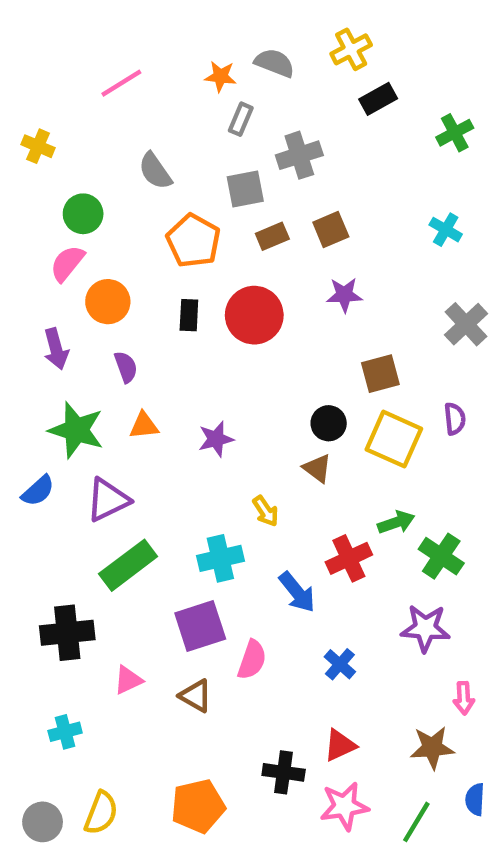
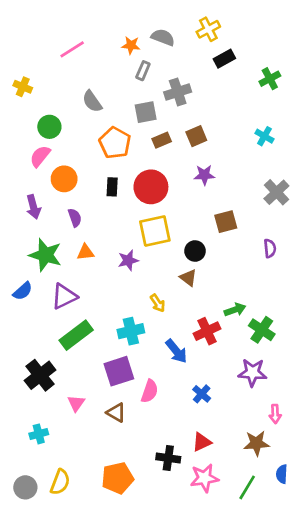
yellow square: (394, 439) -> (155, 231), moved, turned -36
black cross: (67, 633) -> (40, 375), turned -32
pink triangle: (128, 680) -> (76, 403), turned -30

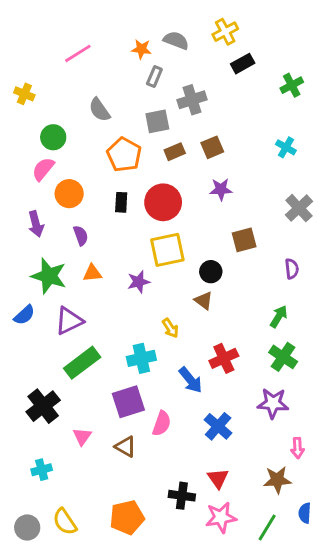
green arrow: (235, 310) -> (279, 316), moved, turned -40
blue cross: (202, 394) -> (218, 426), size x1.4
red triangle: (202, 442) -> (218, 478), turned -40
yellow semicircle: (60, 482) -> (65, 522), turned 125

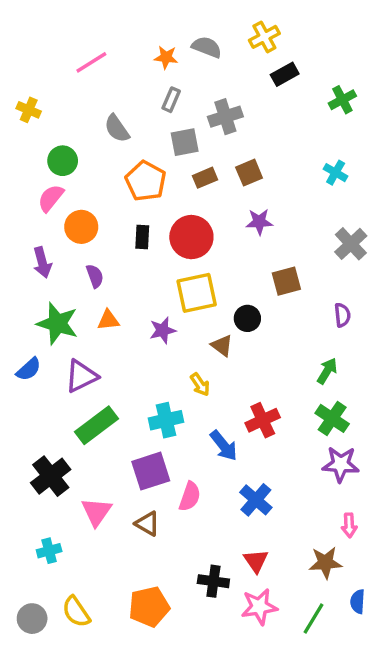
gray rectangle: (154, 77) -> (171, 100), moved
brown triangle: (204, 301) -> (222, 346), moved
purple star: (273, 403) -> (341, 464), moved
pink triangle: (82, 436) -> (96, 512), size x1.4

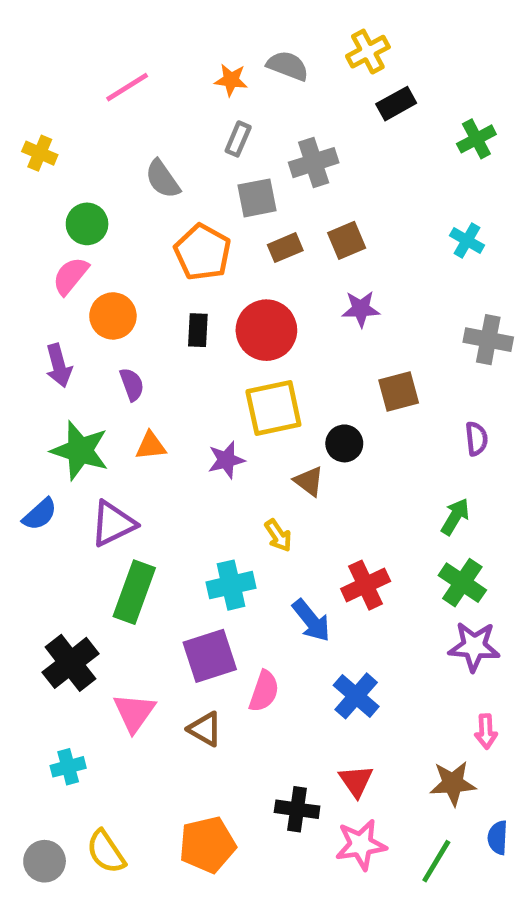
gray cross: (351, 244) -> (488, 340), turned -36
green rectangle: (96, 425) -> (134, 592), turned -33

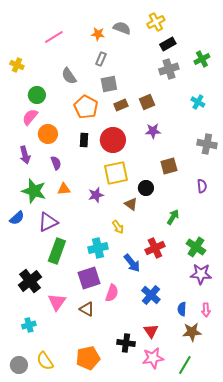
gray cross: (314, 163) -> (169, 69), moved
green arrow: (455, 517) -> (173, 217), moved
blue semicircle: (498, 838) -> (182, 309), moved

